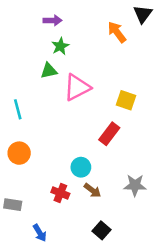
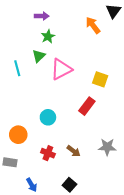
green triangle: (49, 71) -> (39, 56), turned -32
cyan line: (18, 109) -> (17, 68), moved
orange circle: (19, 153) -> (18, 135), moved
cyan circle: (81, 167) -> (48, 117), moved
black square: (101, 230) -> (69, 185), moved

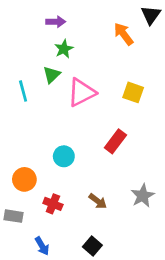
yellow square: (100, 79) -> (133, 92), moved
gray star: (107, 147) -> (143, 196), turned -30
red cross: (48, 153) -> (53, 204), moved

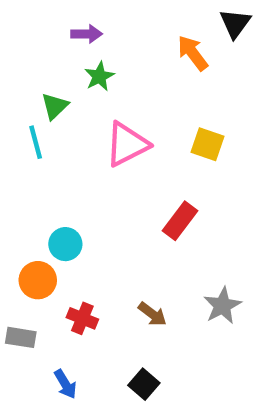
green triangle: (52, 75) -> (55, 106), moved
cyan circle: (64, 156) -> (65, 244), moved

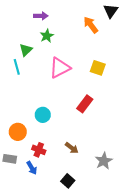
cyan circle: (65, 244) -> (43, 115), moved
gray star: (222, 306) -> (104, 161), moved
blue arrow: (65, 384) -> (32, 168), moved

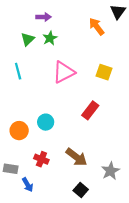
green triangle: (26, 50) -> (28, 39), moved
orange circle: (18, 132) -> (19, 131), moved
brown arrow: (72, 148) -> (76, 157), size x1.5
blue arrow: (32, 168) -> (28, 185), moved
black square: (68, 181) -> (81, 190), moved

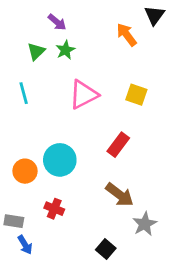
purple arrow: (44, 17) -> (57, 22), turned 40
cyan circle: (46, 122) -> (60, 160), size x1.5
brown arrow: (76, 157) -> (120, 195), moved
blue arrow: (28, 185) -> (25, 245), moved

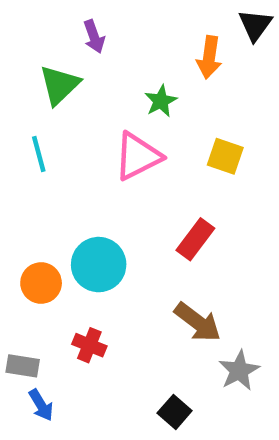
purple arrow: (57, 22) -> (94, 37), turned 30
orange arrow: (127, 35) -> (209, 57), turned -135
green star: (65, 50) -> (161, 101), moved
green triangle: (36, 51) -> (59, 85), size x1.4

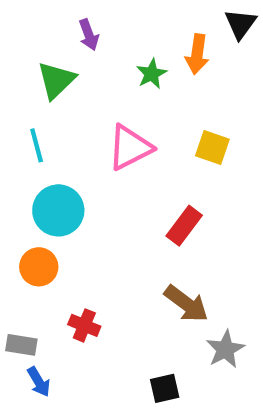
green star: (161, 101) -> (152, 74), moved
cyan circle: (99, 265) -> (58, 210), moved
black square: (175, 412) -> (165, 388), turned 36

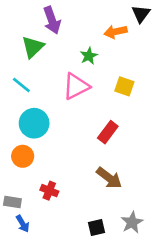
purple arrow: (89, 35) -> (52, 20), size x1.5
orange arrow: (197, 54) -> (115, 32), turned 70
green star: (152, 74) -> (89, 56), moved
cyan line: (37, 145) -> (21, 85), turned -36
gray star: (225, 349) -> (132, 222), moved

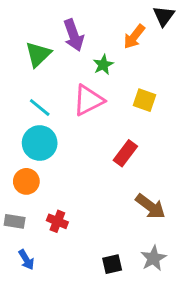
purple arrow: (52, 20) -> (74, 35), moved
orange arrow: (115, 32) -> (134, 37), turned -40
cyan line: (21, 85) -> (40, 108), moved
brown arrow: (109, 178) -> (150, 207), moved
gray rectangle: (12, 202) -> (15, 221), moved

